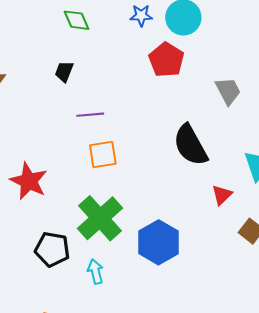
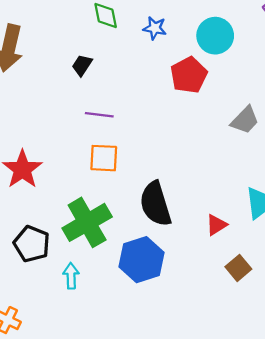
blue star: (141, 15) -> (155, 28), moved
gray trapezoid: (228, 91) -> (245, 120), turned 60
black semicircle: (190, 145) -> (155, 204), moved

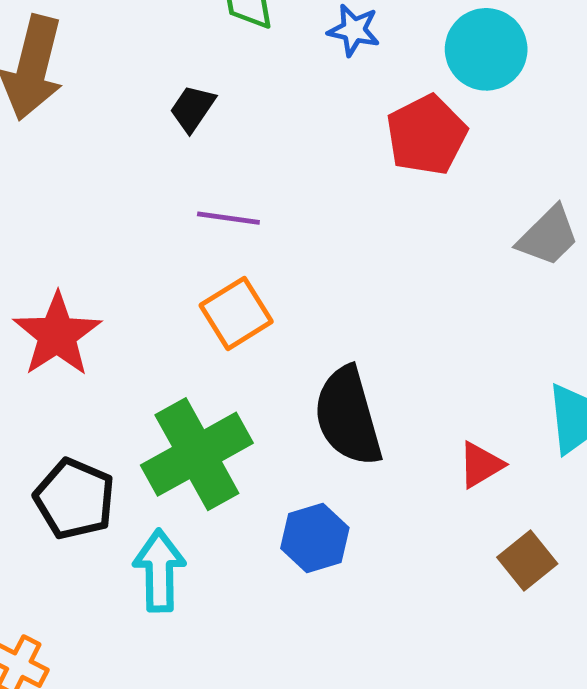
orange square: (104, 158) -> (236, 313), turned -36
blue hexagon: (142, 260) -> (315, 538), size x0.7
cyan arrow: (71, 276) -> (159, 571), size x1.4

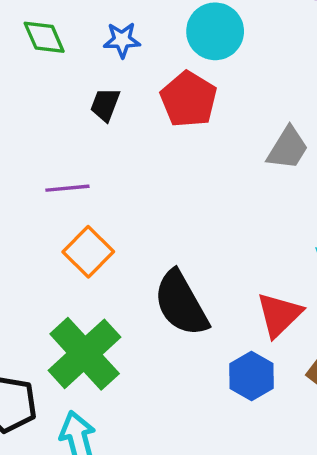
black trapezoid: (192, 109) -> (105, 105), moved
red triangle: (481, 465) -> (279, 315), size x1.4
blue hexagon: (315, 538) -> (252, 376), moved

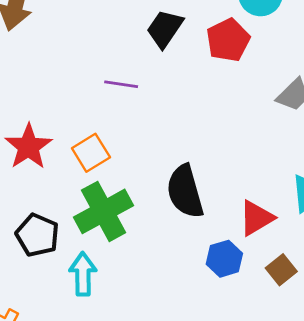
black trapezoid: (105, 105) -> (165, 29), size x1.5
orange square: (88, 252) -> (91, 153), moved

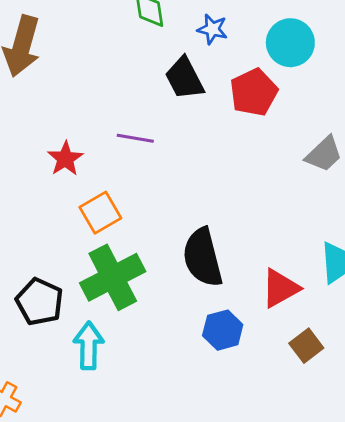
black trapezoid: (165, 29) -> (184, 78), turned -63
red star: (28, 147) -> (65, 159), moved, size x0.7
blue hexagon: (224, 259) -> (223, 330), moved

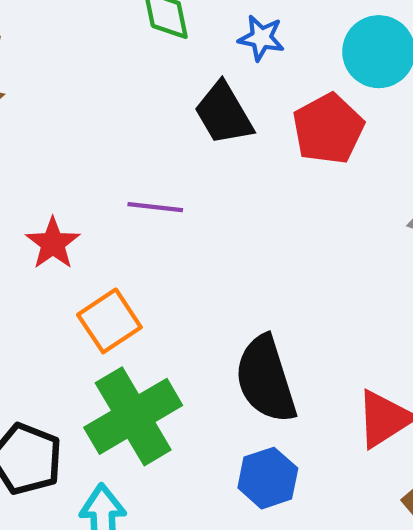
blue hexagon: (223, 330) -> (268, 478), moved

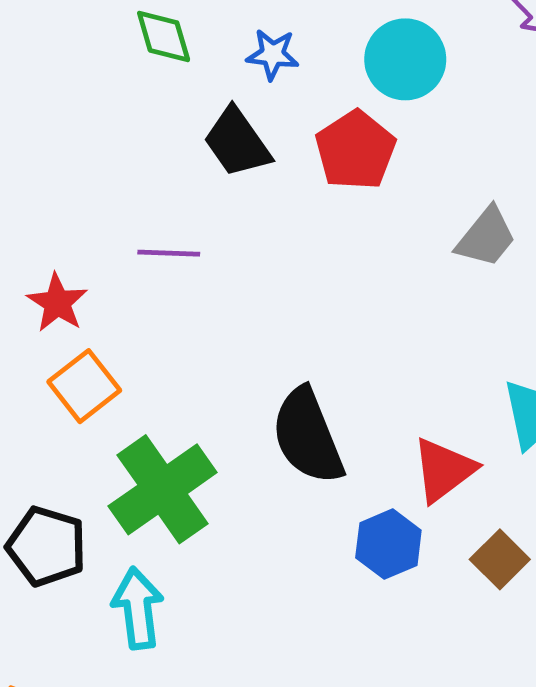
orange square: (109, 321) -> (84, 386), moved
blue hexagon: (268, 478) -> (388, 544), moved

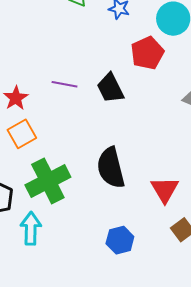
black trapezoid: (237, 142) -> (110, 88), moved
red triangle: (444, 470) -> (165, 190), turned -32
blue hexagon: (388, 544) -> (120, 240), moved

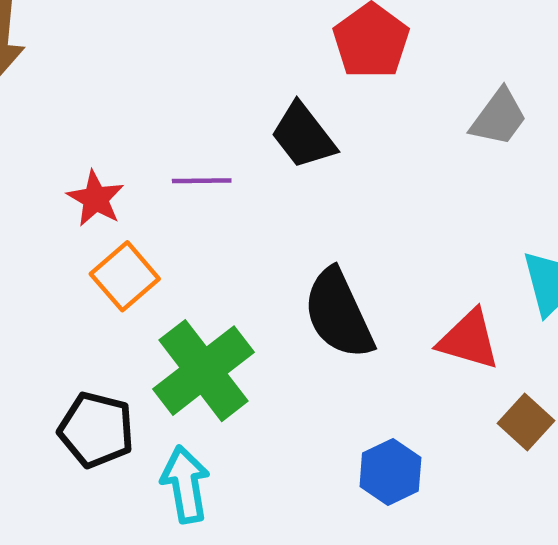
purple line: (65, 84) -> (202, 181), moved
red triangle: (165, 190) -> (469, 340), turned -32

